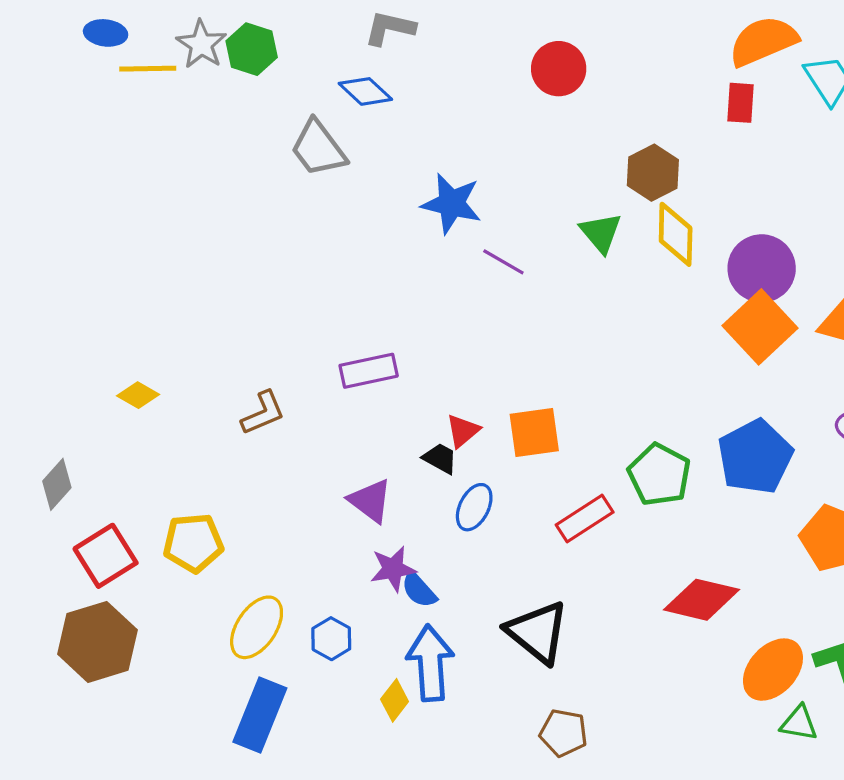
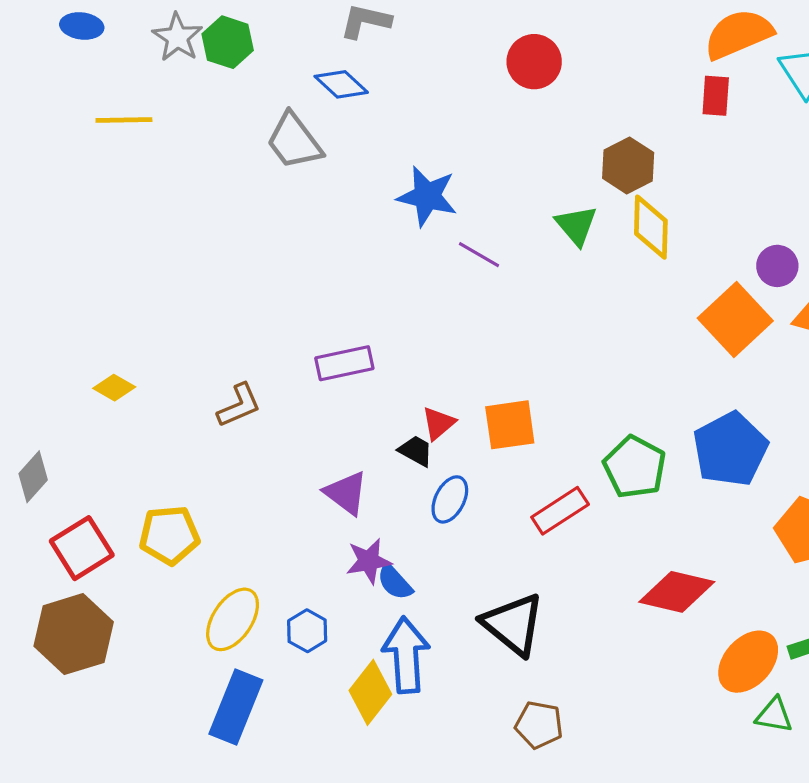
yellow line: (148, 69) -> (124, 120), moved
purple circle: (762, 268) -> (777, 266), moved, size x0.6
yellow diamond: (395, 700) -> (370, 692), size x1.5

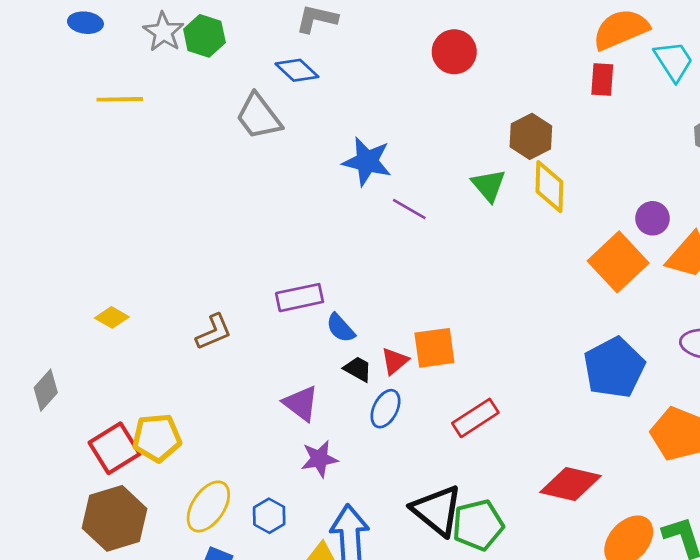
red triangle: (438, 423) -> (395, 361), moved
green pentagon: (635, 467) -> (478, 525), moved, turned 30
red square: (82, 548) -> (115, 448), moved
blue semicircle: (395, 582) -> (341, 328), moved
brown hexagon: (74, 634) -> (115, 518), moved

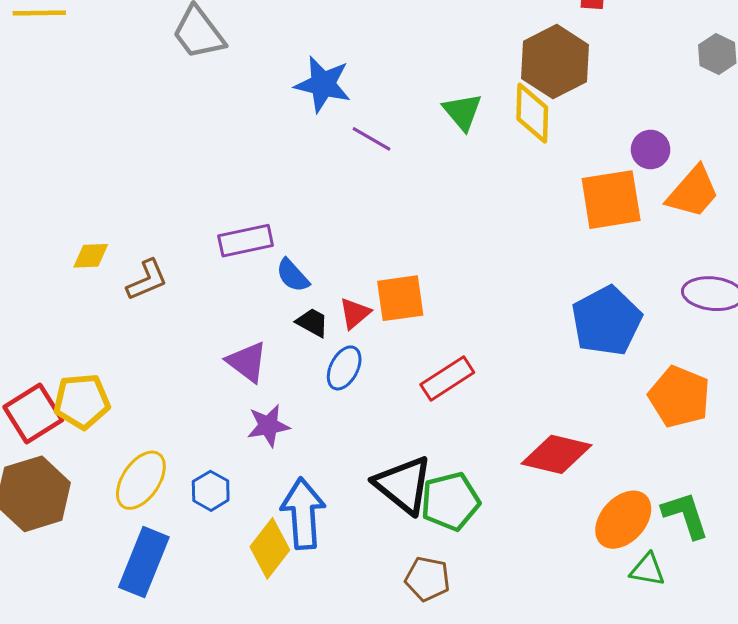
brown hexagon: (531, 136) -> (555, 62), moved, size x1.4
orange square: (618, 262) -> (611, 200), turned 34
yellow diamond: (112, 317) -> (91, 256), moved, turned -32

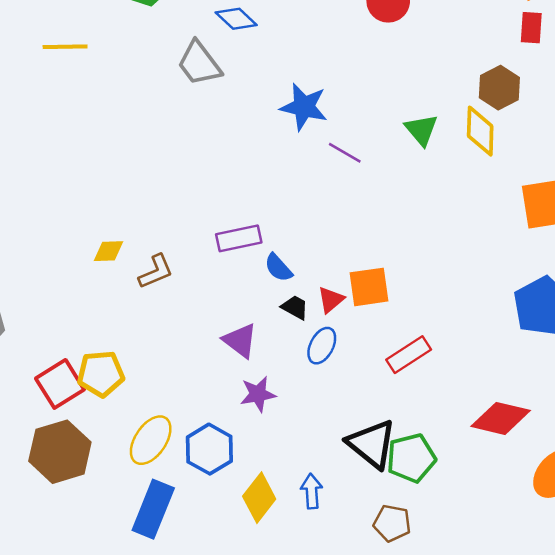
brown hexagon: (555, 62) -> (499, 88), size x0.7
blue hexagon: (211, 491) -> (209, 449), size x1.5
blue arrow: (303, 514) -> (312, 491), moved, size x0.6

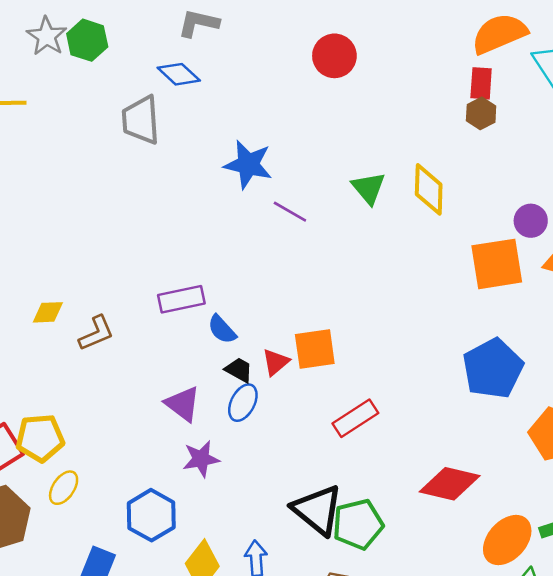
gray trapezoid: (199, 63) -> (141, 120), turned 33
brown hexagon: (499, 88) -> (481, 113), moved, size x0.7
blue ellipse: (322, 346) -> (243, 403), moved
yellow ellipse: (151, 440) -> (64, 488), moved, size x0.7

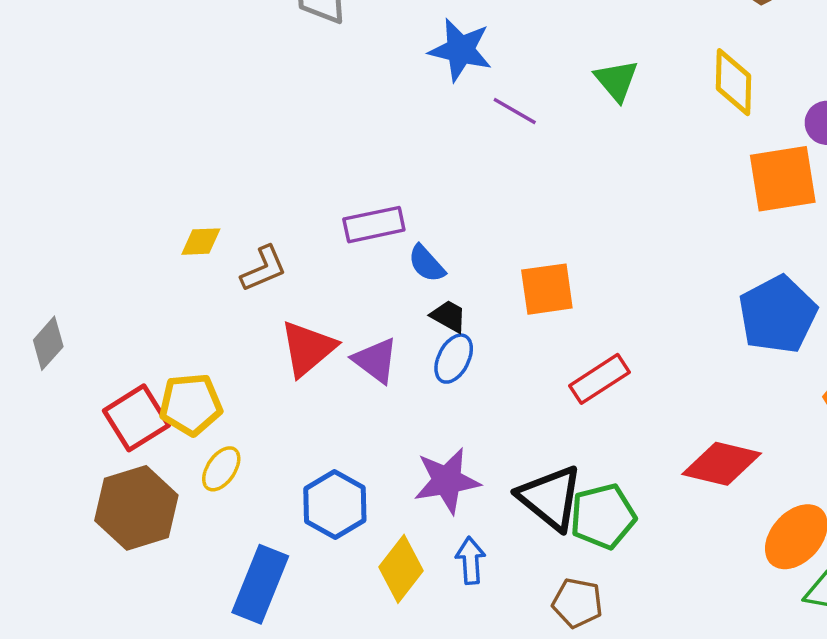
yellow diamond: (429, 189) -> (734, 82), moved
red triangle: (276, 362) -> (308, 348), moved, size x1.6
purple star: (201, 459) -> (447, 481), moved, size x1.4

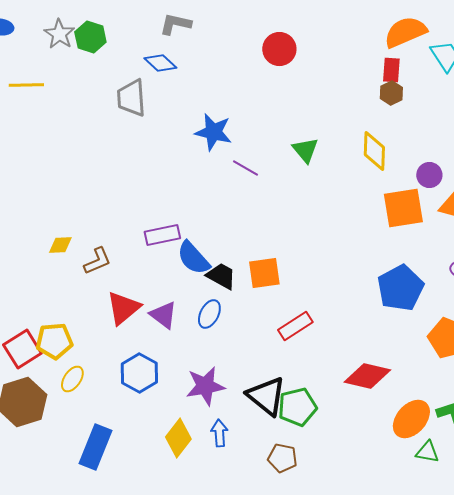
blue semicircle: (426, 264) -> (193, 258), size x1.5
black trapezoid: (449, 316) -> (221, 276), moved, size x1.4
blue hexagon: (335, 504) -> (139, 373), moved

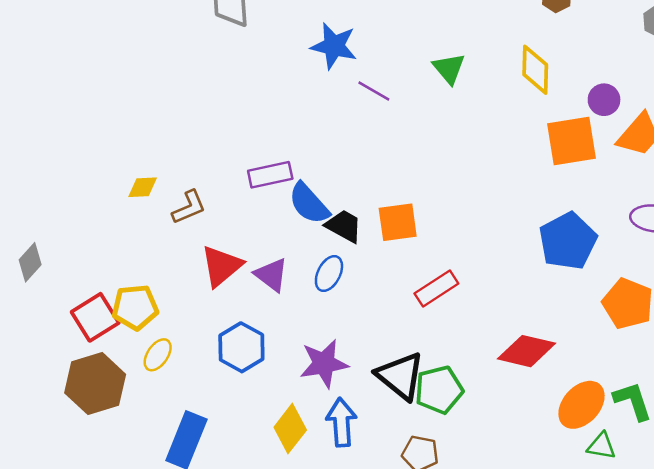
blue arrow: (219, 433) -> (341, 422), size x1.4

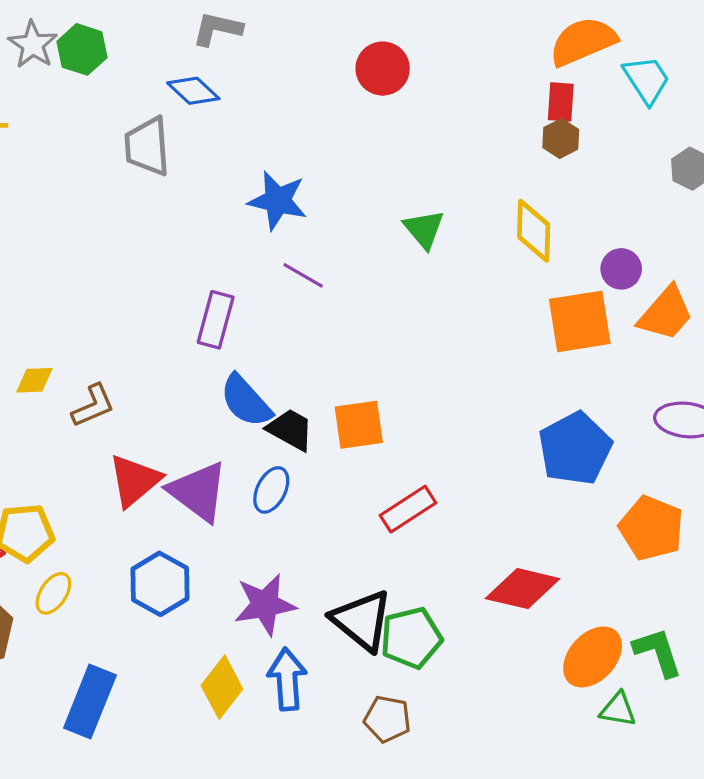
purple line: (374, 91) -> (303, 275), moved
purple rectangle: (270, 175) -> (216, 320), moved, turned -63
purple triangle: (271, 275) -> (198, 492), size x1.4

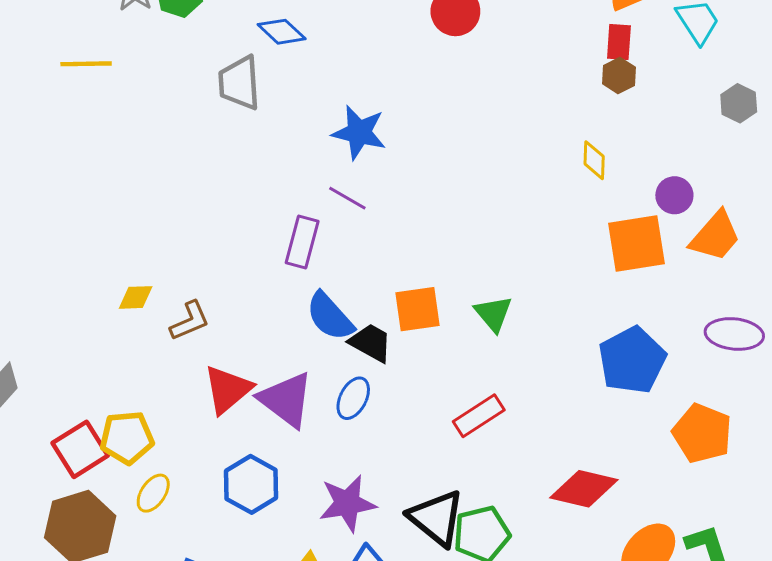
green triangle: (424, 229) -> (493, 314), moved
yellow diamond: (534, 231) -> (594, 160), size x0.7
purple line: (303, 275) -> (347, 198), moved
orange square: (359, 425) -> (417, 309), moved

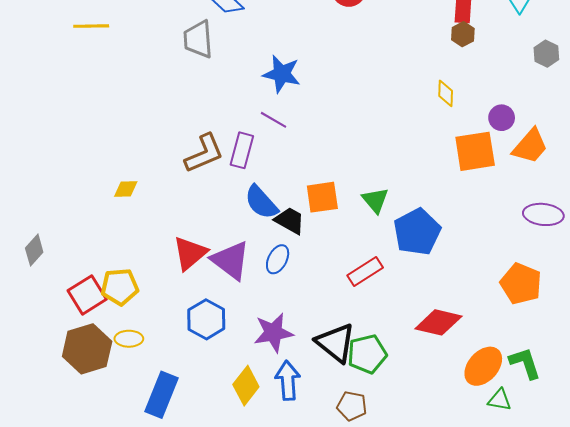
brown L-shape: (190, 321) -> (204, 153), moved, size x1.4
blue pentagon: (632, 360) -> (417, 232), moved
yellow ellipse: (153, 493) -> (129, 339), moved, turned 56

